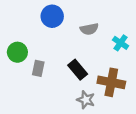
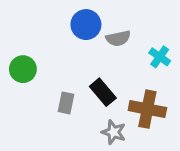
blue circle: (52, 16) -> (86, 25), moved
gray rectangle: (38, 68) -> (66, 103), moved

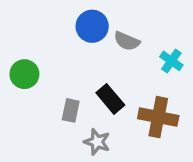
gray semicircle: (118, 38) -> (127, 41), turned 35
gray star: (114, 132) -> (97, 142), moved

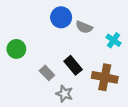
gray rectangle: (71, 110) -> (47, 73), turned -56

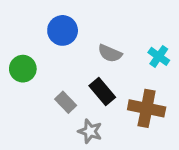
blue circle: (61, 17) -> (63, 30), moved
gray semicircle: (84, 27) -> (110, 53), moved

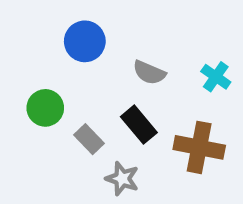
green circle: (23, 69) -> (45, 108), moved

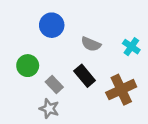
brown cross: (199, 147) -> (121, 90), turned -36
gray star: (122, 179) -> (49, 109), moved

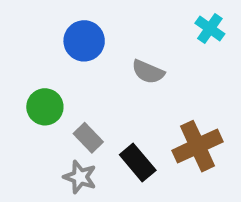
cyan cross: (131, 47) -> (210, 29), moved
black rectangle: (85, 76) -> (138, 163), moved

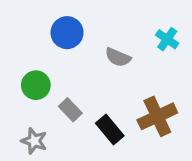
cyan cross: (210, 29) -> (167, 39), moved
gray star: (80, 177) -> (34, 141), moved

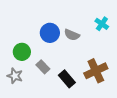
blue circle: (67, 33) -> (50, 33), moved
gray star: (34, 141) -> (15, 76), moved

